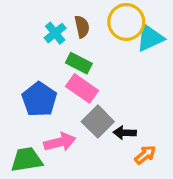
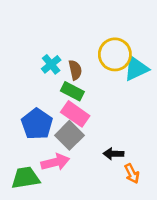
brown semicircle: (82, 27) -> (75, 70), moved
gray square: (98, 122) -> (69, 135), moved
orange arrow: (145, 155) -> (132, 174), turned 102

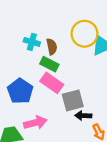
cyan cross: (51, 64) -> (32, 42), turned -35
gray square: (69, 135) -> (73, 100), moved, turned 30

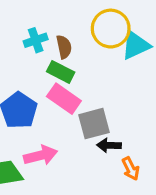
cyan cross: (32, 42) -> (36, 40), turned -35

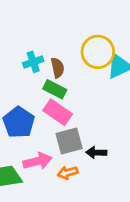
gray square: (94, 124) -> (69, 141), moved
orange arrow: (131, 169) -> (68, 173), moved, turned 102

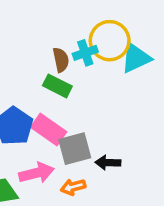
cyan cross: (33, 62) -> (85, 53), moved
pink rectangle: (58, 112) -> (49, 129), moved

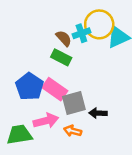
brown semicircle: (61, 60) -> (64, 38), turned -30
orange arrow: (73, 187) -> (73, 131), turned 30

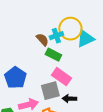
green rectangle: (61, 57) -> (53, 55), moved
pink rectangle: (55, 89) -> (61, 77), moved

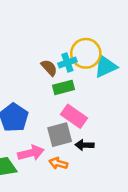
green rectangle: (53, 55) -> (64, 87), turned -42

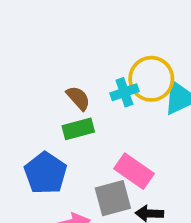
brown semicircle: (49, 68) -> (78, 98), moved
green rectangle: (64, 87) -> (78, 129), moved

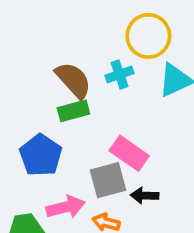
yellow circle: (151, 79) -> (148, 36), moved
brown semicircle: (78, 98) -> (73, 80), size x1.5

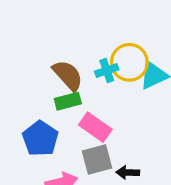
yellow circle: (148, 36) -> (129, 62), moved
pink rectangle: (129, 153) -> (95, 127), moved

